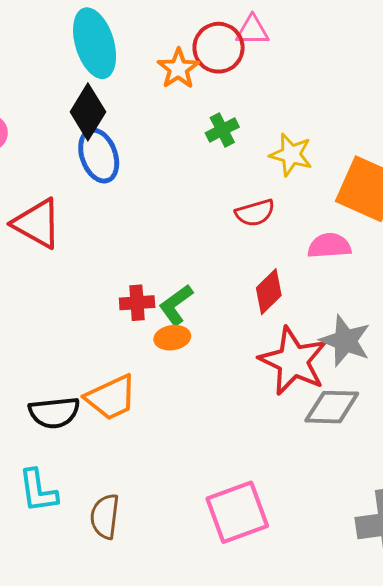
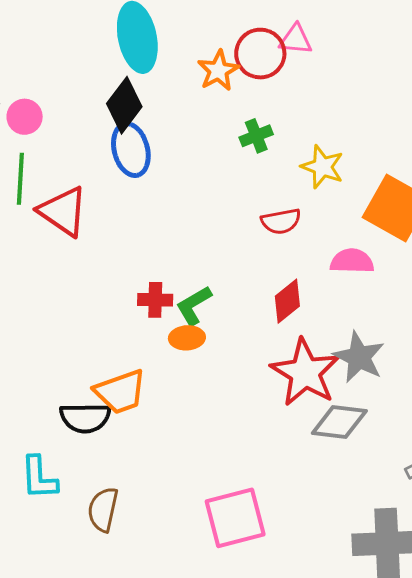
black semicircle: (54, 413) -> (85, 418), moved

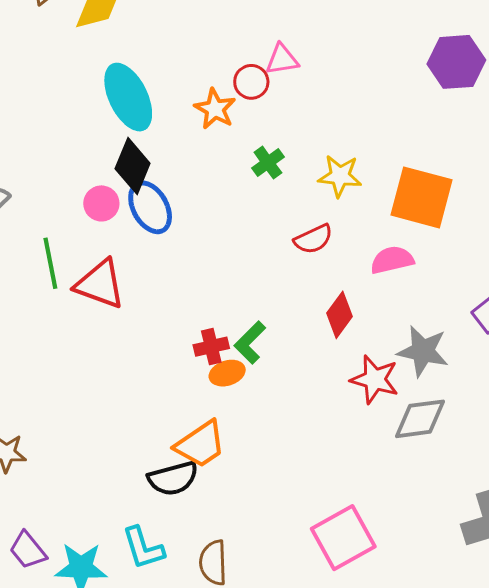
red circle: (260, 54) -> (251, 82), size x0.7
pink circle: (25, 117) -> (101, 203), moved
orange ellipse: (187, 338) -> (227, 373), moved
red star: (305, 372) -> (375, 379), size x0.7

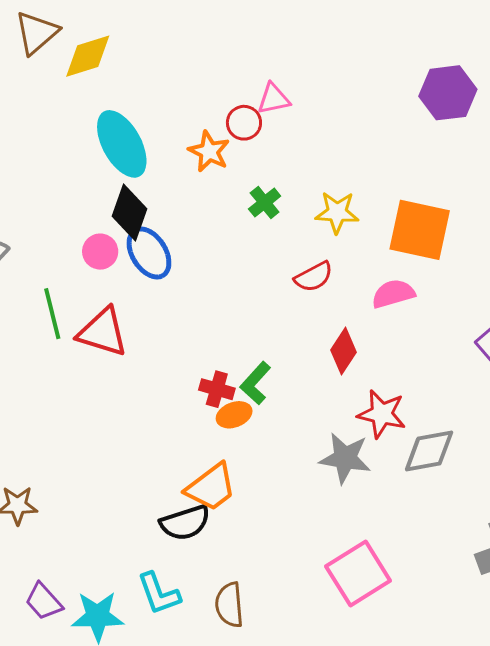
red cross: (211, 347) -> (217, 389), turned 32
gray star: (423, 351) -> (345, 458), moved

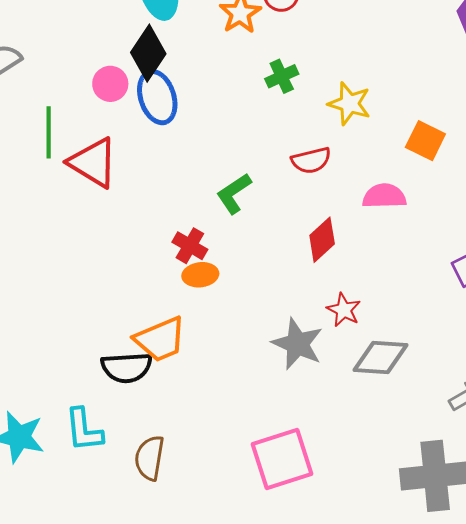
orange square: (420, 230) -> (425, 141), size x0.6
green L-shape: (255, 383) -> (234, 193), moved
red star: (382, 414) -> (344, 310), size x0.7

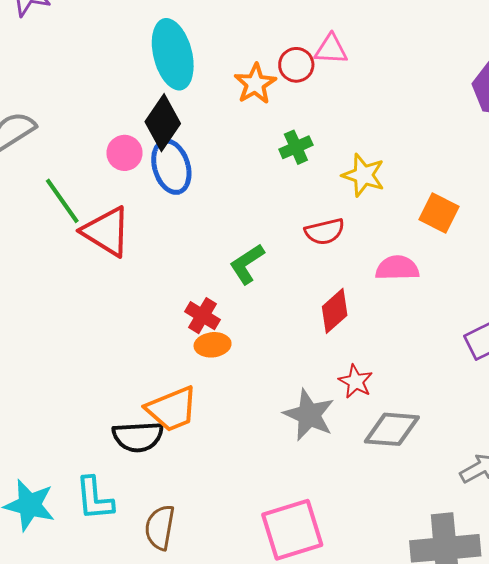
green line: (49, 132) -> (62, 201), turned -36

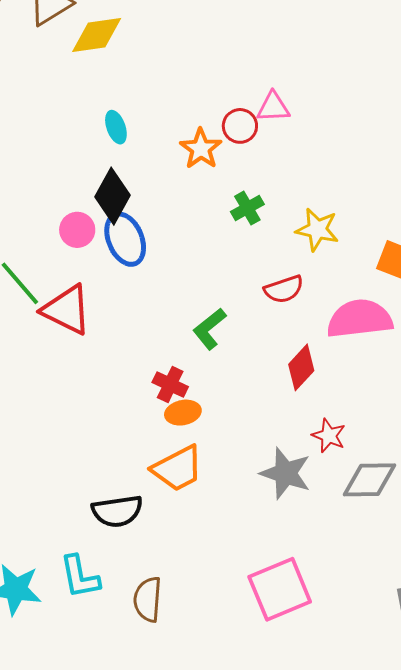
cyan ellipse: (173, 54) -> (116, 127), size x0.5
pink semicircle: (397, 268) -> (360, 319), size x1.5
orange trapezoid: (172, 409) -> (178, 469), moved

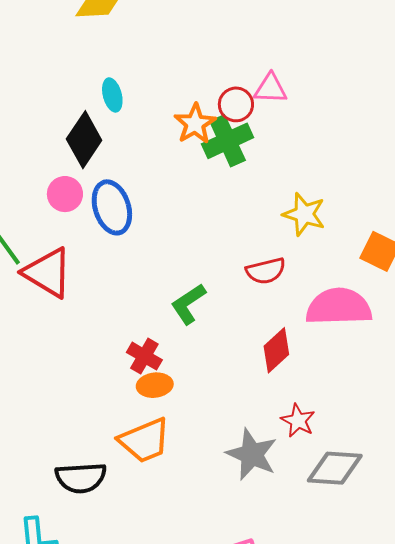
black diamond: (112, 196) -> (84, 140), moved
green cross: (247, 208) -> (228, 141), moved, size x1.5

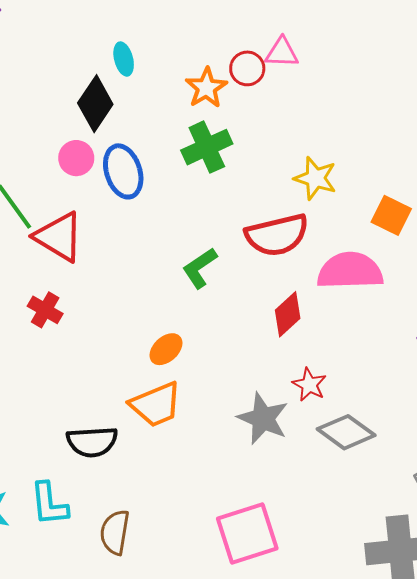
green cross: (228, 141) -> (207, 147), moved
red semicircle: (266, 271) -> (277, 235), size x1.6
red cross: (144, 356) -> (45, 310), moved
orange ellipse: (155, 385) -> (166, 349), turned -36
gray diamond: (335, 468) -> (346, 432), turned 32

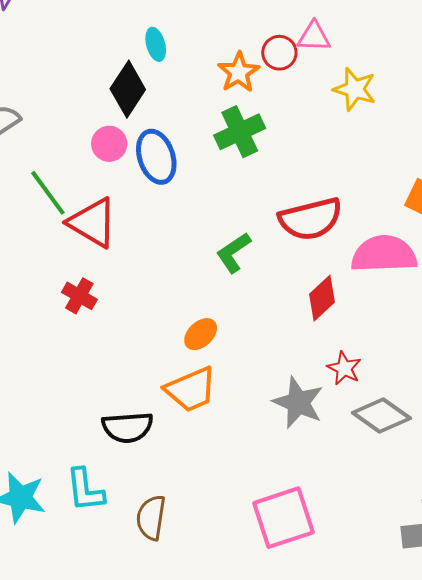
yellow star: (315, 178) -> (355, 89), moved

